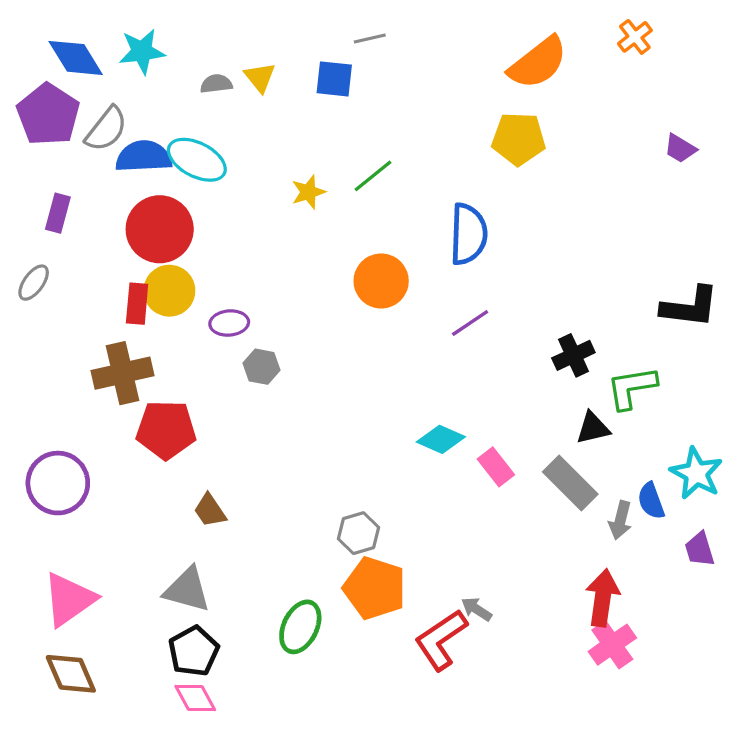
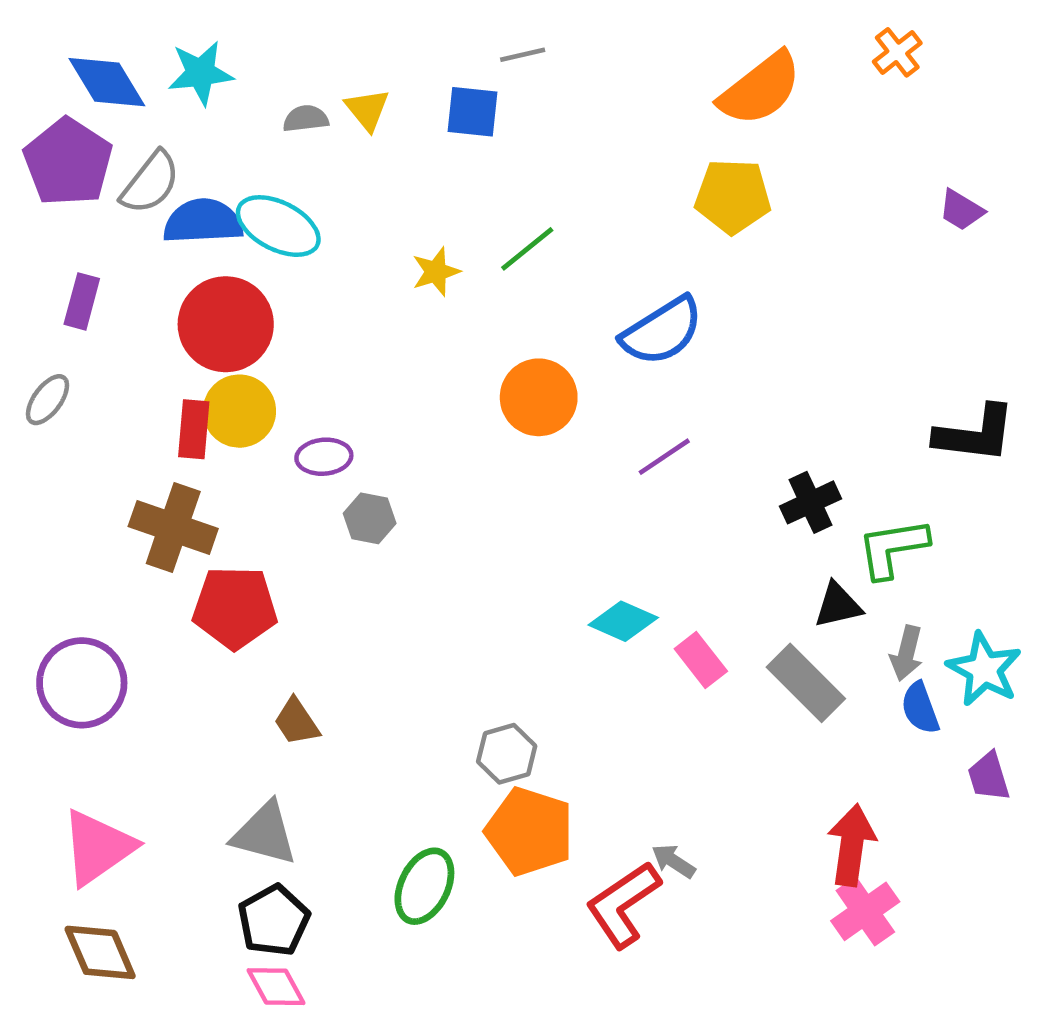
blue semicircle: (468, 234) -> (662, 331), turned 56
brown cross: (123, 373) -> (173, 528), turned 32
gray arrow: (620, 520) -> (906, 653), moved

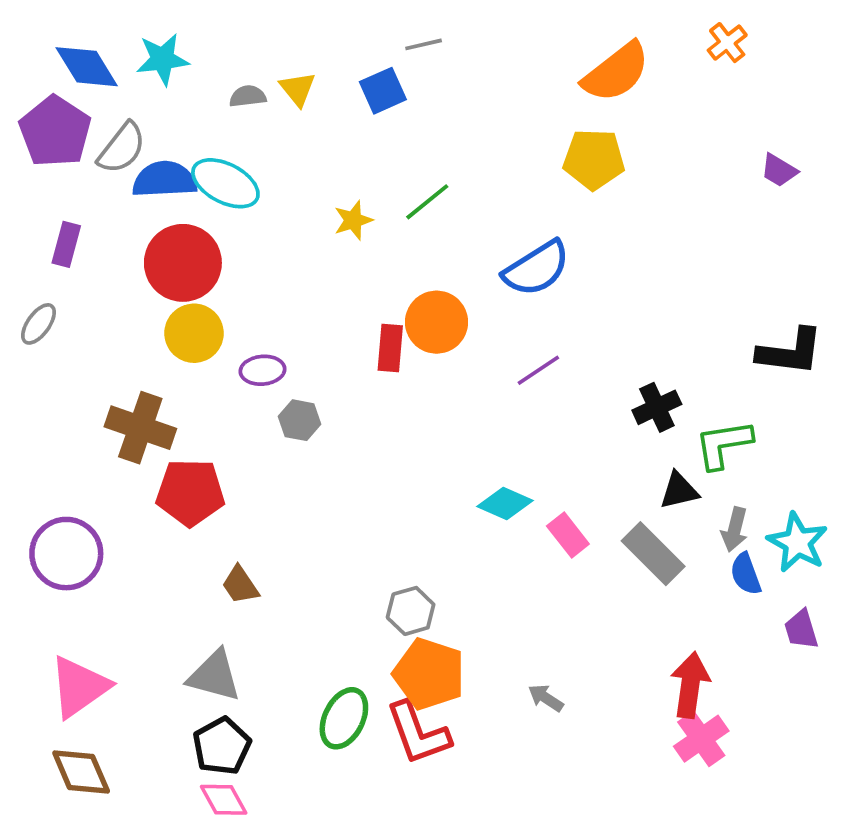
blue square: (472, 112) -> (383, 91), turned -30
red rectangle: (194, 429) -> (390, 348), moved
red L-shape: (623, 904) -> (418, 733), moved, turned -76

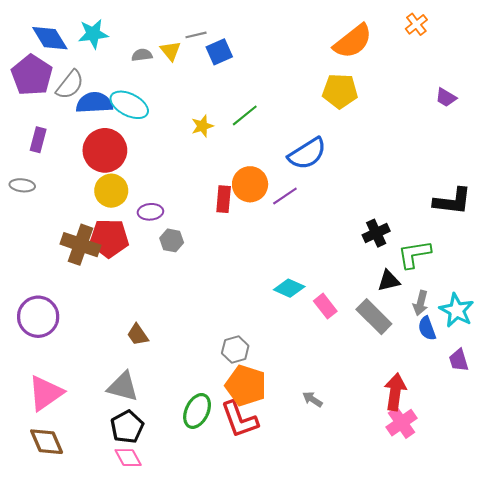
gray line: (424, 44) -> (196, 35), moved
gray ellipse: (38, 324) -> (22, 185), turned 60
purple line: (538, 370) -> (285, 196), moved
red pentagon: (190, 492) -> (109, 238), moved

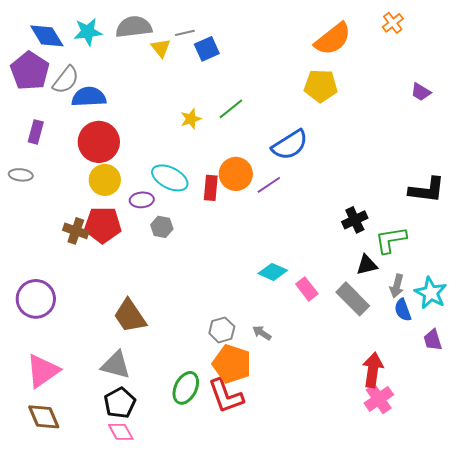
gray semicircle: (142, 55) -> (134, 27), moved, size x1.8
cyan ellipse: (129, 105) -> (170, 178), moved
brown cross: (81, 245) -> (76, 231), size x0.7
brown trapezoid: (138, 335) -> (130, 316), size x1.6
gray arrow: (313, 399) -> (262, 333), moved

